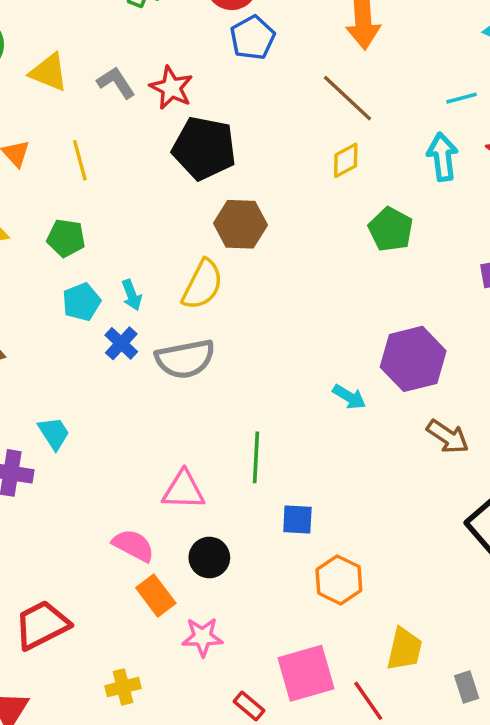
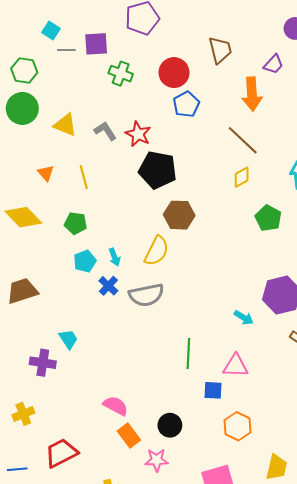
pink triangle: (183, 490) -> (236, 366), moved
black circle: (209, 558) -> (170, 425), moved

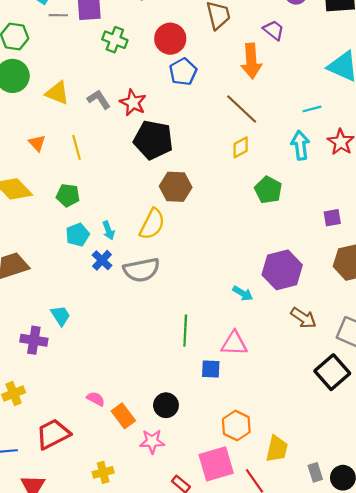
purple trapezoid: (273, 64) -> (274, 30), turned -95
pink semicircle: (116, 406) -> (96, 399), moved, size x0.7
orange hexagon: (238, 426) -> (236, 425), moved

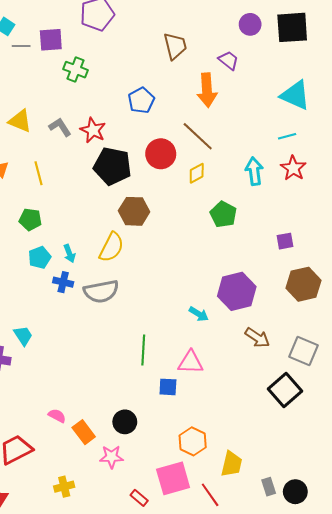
red circle: (170, 39) -> (161, 154), moved
cyan line: (312, 109) -> (287, 136), moved
blue cross: (102, 260) -> (63, 282), turned -30

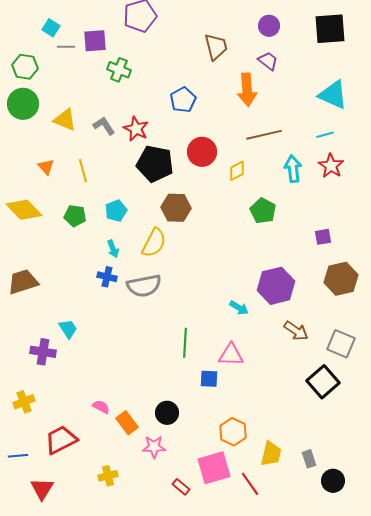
purple circle: (250, 24) -> (269, 26), moved
brown line: (198, 136) -> (264, 135), moved, turned -56
cyan pentagon: (40, 258) -> (116, 211), moved
gray rectangle: (269, 487) -> (309, 459), moved

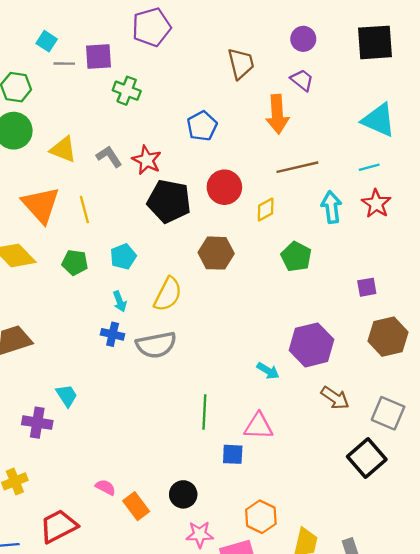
orange triangle: (46, 167) -> (41, 205), size x2.0
brown hexagon: (176, 208) -> (216, 253), moved
pink star: (154, 447) -> (200, 534), moved

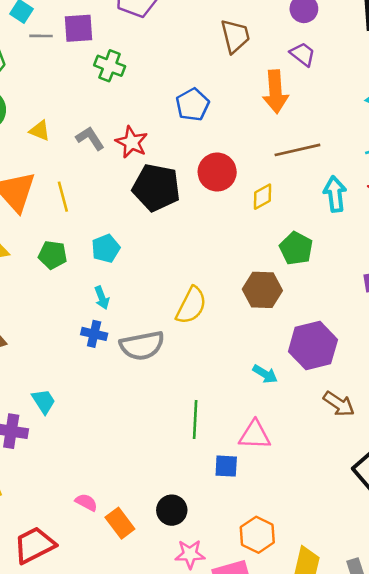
yellow triangle: (63, 149) -> (40, 131), size x0.7
brown hexagon: (216, 253) -> (262, 290), moved
yellow semicircle: (168, 294) -> (191, 305), moved

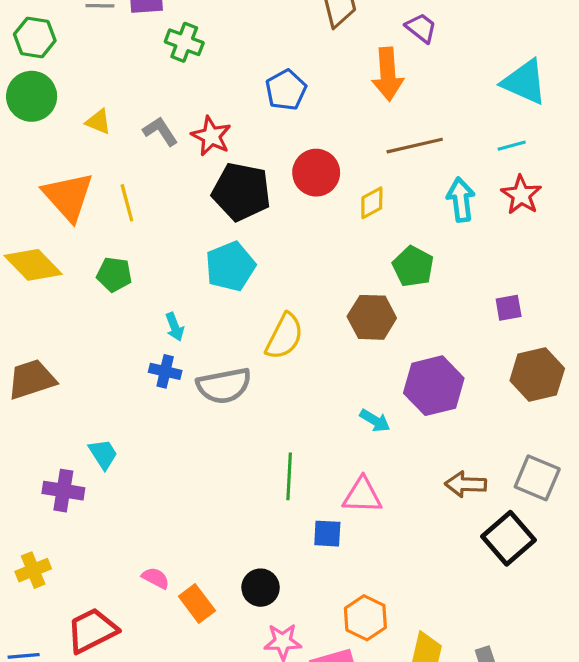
cyan pentagon: (106, 248) -> (230, 266), moved, size x1.4
brown arrow: (339, 404) -> (466, 484), moved, turned 148

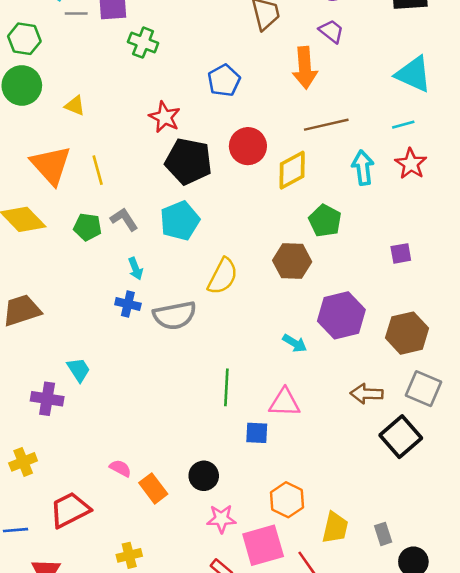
gray L-shape: (160, 131) -> (124, 219), moved
yellow diamond: (372, 203) -> (292, 170), size x1.5
brown hexagon: (537, 375) -> (407, 333), moved

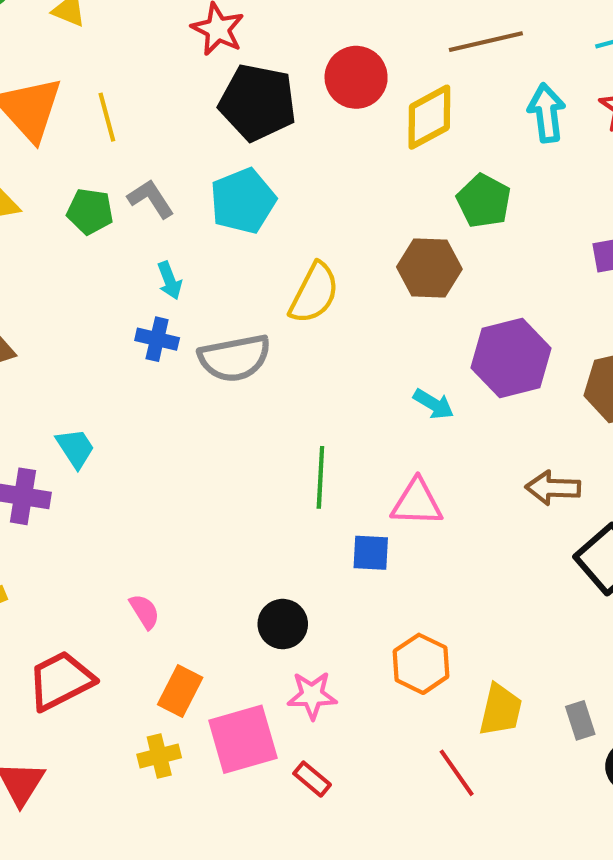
pink semicircle: (120, 468) -> (144, 611), turned 30
orange rectangle: (153, 488) -> (180, 691), moved, turned 64
pink square: (263, 545) -> (243, 739), moved

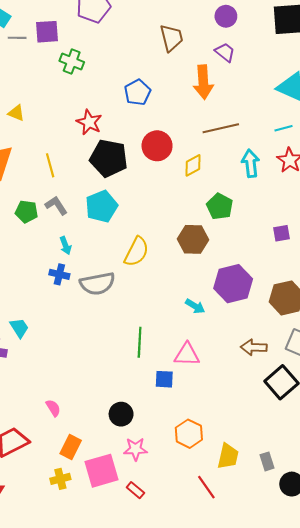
yellow line: (107, 117) -> (50, 165), moved
yellow diamond: (429, 117) -> (193, 165), size x0.7

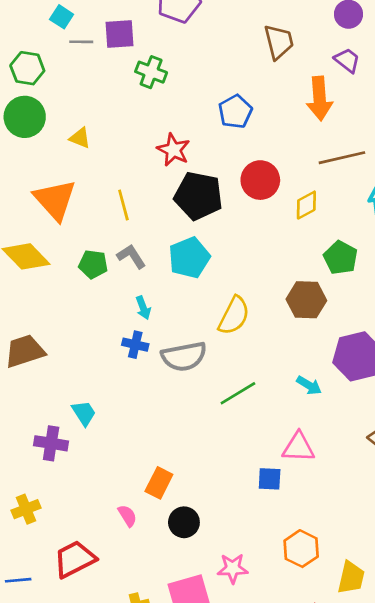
green line: (140, 342) -> (238, 393), moved, turned 56
black circle: (121, 414) -> (184, 522), moved
orange rectangle: (71, 447) -> (159, 483), moved

